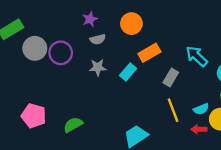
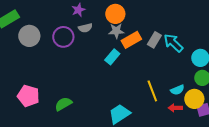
purple circle: (61, 53) -> (63, 37), moved
gray star: (98, 67) -> (116, 31), moved
gray rectangle: (171, 78) -> (154, 40), moved

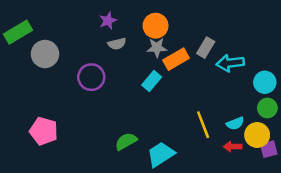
purple circle: (63, 37) -> (91, 77), moved
gray rectangle: (154, 40) -> (206, 48), moved
cyan arrow: (173, 43) -> (230, 63), turned -50
green semicircle: (63, 104) -> (126, 141), moved

